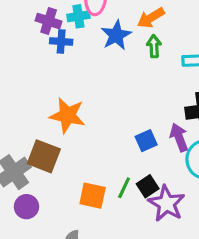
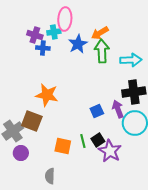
green arrow: (154, 46) -> (102, 51), size x1.6
green line: (124, 188) -> (83, 141), turned -40

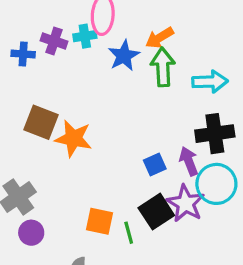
blue cross: (43, 48) -> (23, 54), moved
brown square: (32, 121) -> (41, 122), moved
black square: (98, 140) -> (156, 212), size x1.5
green line: (83, 141) -> (129, 233), moved
purple star: (110, 151) -> (186, 203), moved

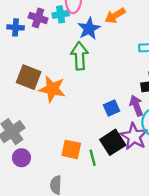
green arrow: (163, 67) -> (80, 56), moved

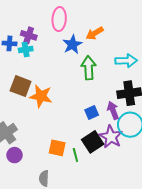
cyan cross: (61, 14) -> (26, 50), moved
green arrow: (80, 56) -> (89, 68), moved

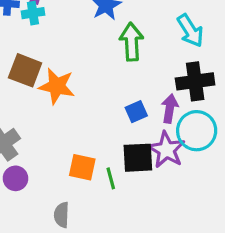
cyan arrow: (126, 61) -> (190, 31), turned 60
purple arrow: (113, 110) -> (170, 108), turned 30
black square: (93, 142) -> (138, 158), turned 30

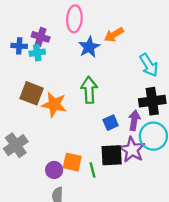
green arrow: (131, 42) -> (89, 90), moved
purple circle: (15, 178) -> (54, 170), moved

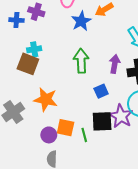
cyan cross: (37, 53) -> (34, 49), moved
orange star: (54, 105) -> (46, 99), moved
purple arrow: (134, 120) -> (115, 64), moved

